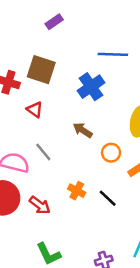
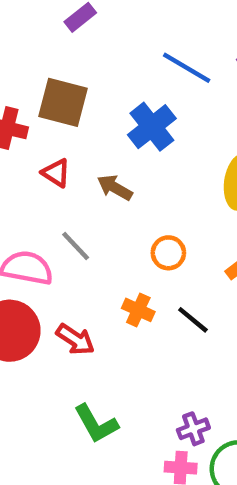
blue line: (113, 54) -> (187, 68), turned 32
brown arrow: (83, 130) -> (115, 188), moved
orange circle: (111, 153) -> (168, 253), moved

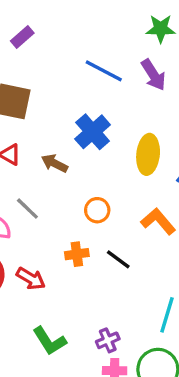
blue cross: (152, 127) -> (93, 132), moved
orange cross: (138, 310) -> (77, 254), turned -30
purple cross: (193, 429) -> (108, 340), moved

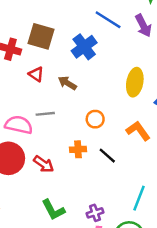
blue cross: (93, 132) -> (84, 47), moved
gray line: (27, 209) -> (45, 114), turned -54

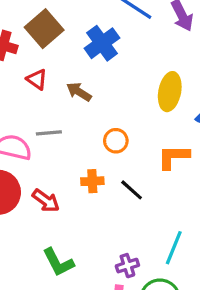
brown square: (41, 36) -> (44, 29), turned 32
orange L-shape: (138, 131) -> (174, 157), turned -55
purple cross: (95, 213) -> (127, 266), moved

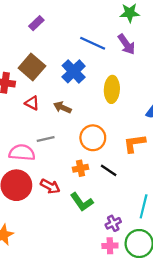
yellow ellipse: (170, 92) -> (112, 89), moved
orange circle: (116, 141) -> (93, 138), size x1.5
green L-shape: (58, 262) -> (82, 202), moved

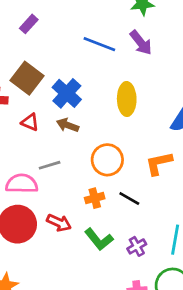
blue cross: (74, 71) -> (67, 93), moved
purple cross: (113, 223) -> (137, 246), moved

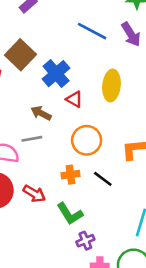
red triangle: (30, 122) -> (74, 99), moved
brown arrow: (68, 125) -> (41, 113), moved
purple cross: (137, 246) -> (85, 241), moved

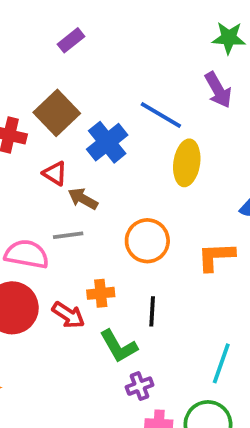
blue line: (92, 31) -> (161, 115), moved
red triangle: (74, 99) -> (55, 173), moved
orange cross: (70, 175) -> (101, 293), moved
black line: (103, 179) -> (152, 311), moved, turned 54

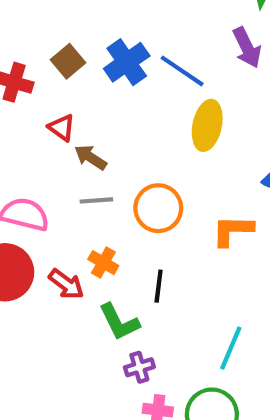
brown square: (57, 113) -> (68, 61), size x0.7
blue cross: (107, 142) -> (127, 62), moved
gray line: (68, 235) -> (96, 200), moved
orange cross: (101, 293) -> (103, 263), turned 32

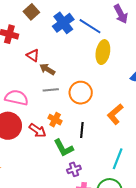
brown square: (68, 61) -> (31, 12), moved
orange L-shape: (233, 230) -> (115, 114), moved, turned -40

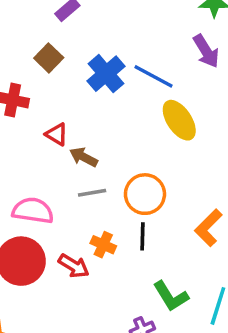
yellow ellipse: (103, 52) -> (179, 120), turned -40
black line: (82, 130) -> (143, 236), moved
green L-shape: (64, 148) -> (171, 296), moved

